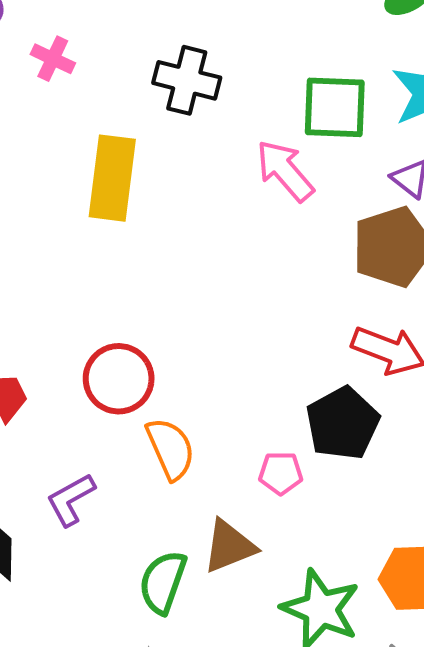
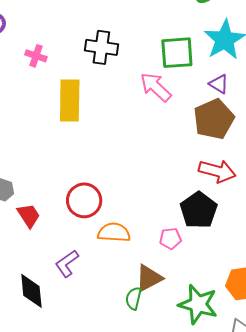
pink cross: (53, 59) -> (36, 56), moved
orange semicircle: (170, 449) -> (114, 232), turned -56
green semicircle: (163, 582) -> (134, 298), moved, size x0.7

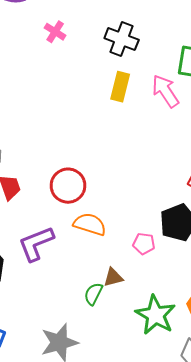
yellow rectangle: (70, 100) -> (120, 87), moved, size x0.7
purple L-shape: (67, 264) -> (36, 244), size x1.4
brown triangle: (149, 278) -> (113, 277), size x0.7

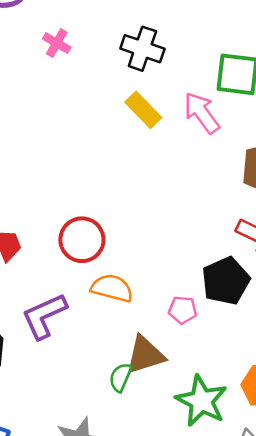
yellow rectangle: (120, 87) -> (143, 110), turned -56
brown triangle: (113, 277) -> (145, 355), size x1.6

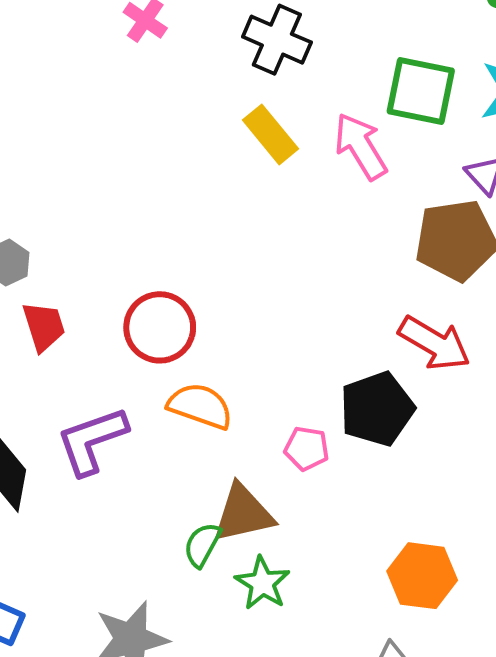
green star: (201, 401) -> (262, 583), moved, size x0.7

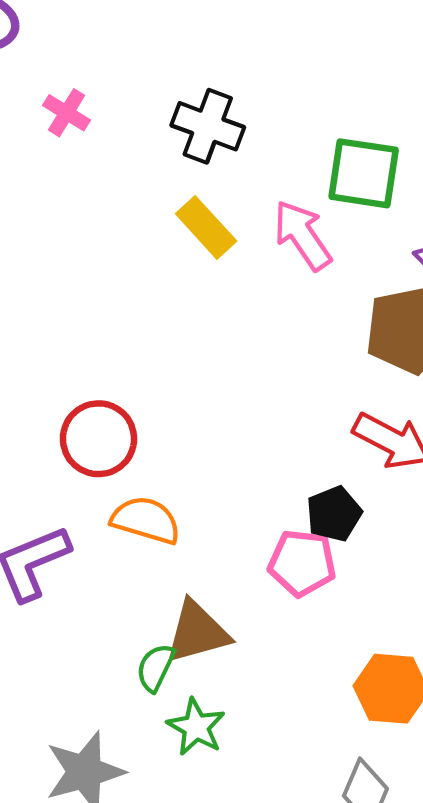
black pentagon: (377, 409) -> (334, 514), size x0.7
pink pentagon: (307, 449) -> (302, 563), moved, size x1.4
green star: (262, 583) -> (196, 727), moved

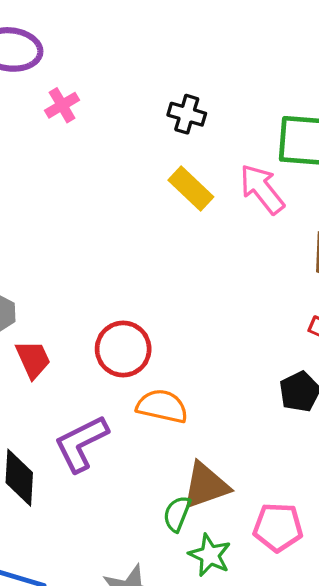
pink cross: (67, 113) -> (62, 105), moved, turned 32
black cross: (208, 126) -> (187, 114), size x0.7
pink pentagon: (302, 563) -> (278, 527), moved

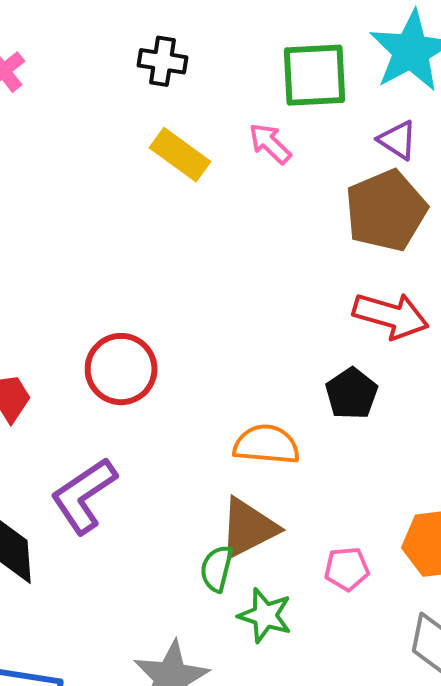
pink arrow: (262, 189) -> (270, 144), size x0.7
orange semicircle: (162, 406) -> (266, 445), moved
pink pentagon: (278, 527) -> (347, 569), size x0.7

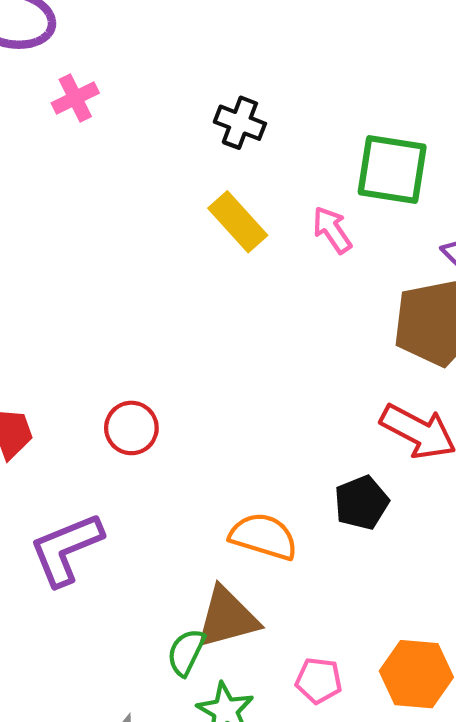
red circle: (121, 369) -> (131, 428), size x0.7

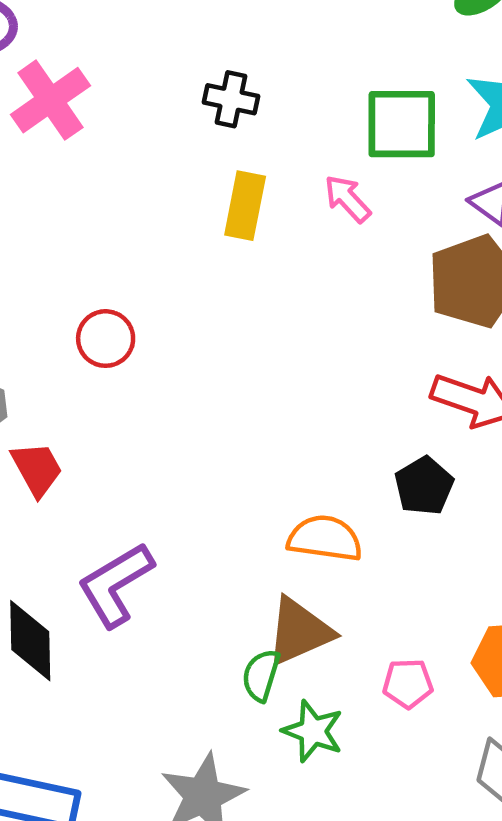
pink cross: (75, 98) -> (50, 100), size x1.6
yellow rectangle: (238, 222) -> (245, 206), turned 62
red circle: (131, 428) -> (106, 339), moved

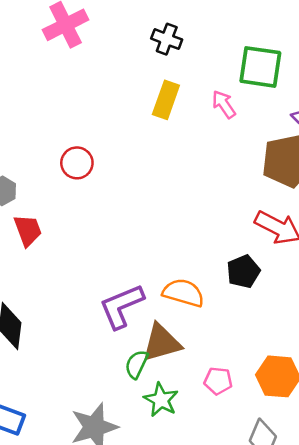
purple L-shape: (116, 585) -> (122, 306), moved

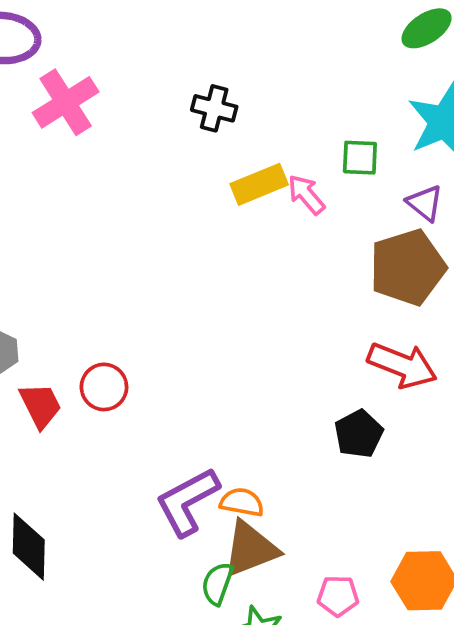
green square: (260, 67) -> (360, 158), moved, size x0.6
yellow rectangle: (166, 100) -> (259, 184), moved, turned 54
red circle: (77, 163) -> (104, 387), moved
orange semicircle: (183, 293) -> (242, 502), moved, size x0.7

